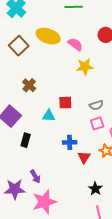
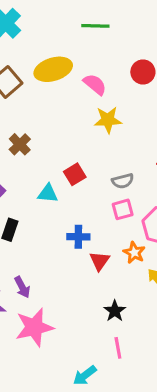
yellow ellipse: (48, 36) -> (53, 69), turned -40
red square: (65, 103) -> (75, 174), turned -32

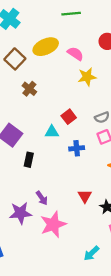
brown cross: (20, 144) -> (29, 89), moved
blue cross: (78, 237) -> (77, 148), moved
red triangle: (100, 261) -> (85, 196), moved

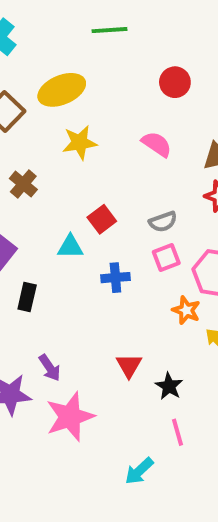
pink semicircle: (75, 54) -> (157, 144), moved
yellow star: (87, 77) -> (80, 143), moved
brown cross: (29, 89) -> (23, 184), moved

